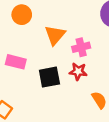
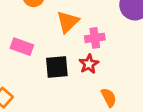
red star: (78, 71) -> (89, 64), turned 30

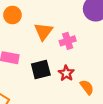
red star: (89, 64) -> (66, 73), moved

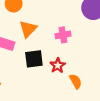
orange triangle: (43, 31) -> (28, 29), moved

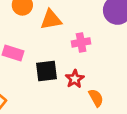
orange triangle: (28, 29) -> (51, 20), moved, turned 36

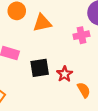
pink cross: (81, 42) -> (81, 35), moved

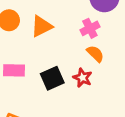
orange semicircle: (84, 90) -> (95, 54), moved

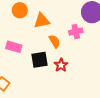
orange semicircle: (95, 54) -> (55, 41), moved

